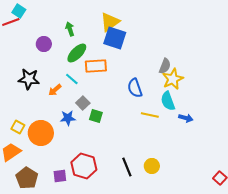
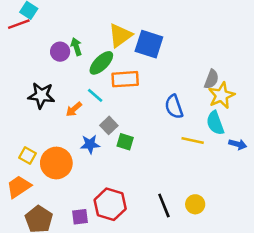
yellow triangle: (110, 22) -> (120, 35), moved
green arrow: (70, 29) -> (76, 47), moved

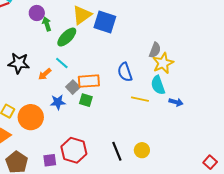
purple circle: (60, 52) -> (37, 13), moved
orange rectangle: (125, 79) -> (89, 81), moved

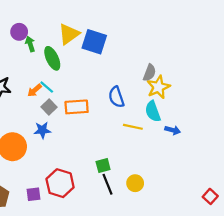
green ellipse: (67, 37) -> (52, 58), turned -70
orange arrow: (45, 74) -> (35, 90), moved
gray square: (73, 87) -> (49, 107), moved
green square: (86, 100) -> (103, 166), moved, turned -32

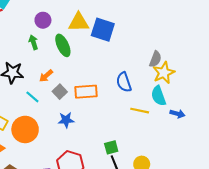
purple circle: (19, 32) -> (43, 20), moved
yellow triangle: (69, 34) -> (79, 22), turned 35
green arrow: (30, 44) -> (33, 42), moved
cyan line: (47, 87) -> (32, 97), moved
blue star: (42, 130) -> (66, 120), moved

